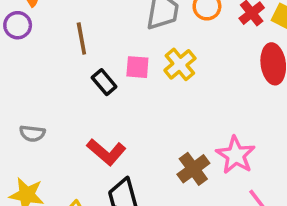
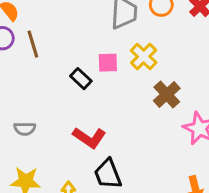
brown line: (81, 39) -> (33, 44), moved
brown cross: (193, 169) -> (167, 95), moved

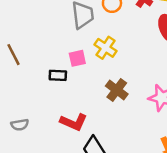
black rectangle: (81, 79) -> (58, 75), turned -30
brown cross: (167, 95) -> (117, 90), moved

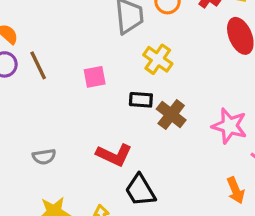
pink square: (77, 58) -> (95, 77), moved
black rectangle: (58, 75) -> (141, 100), moved

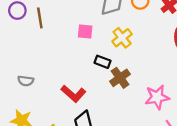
pink square: (95, 77) -> (85, 32), moved
pink star: (229, 126) -> (157, 97), turned 30

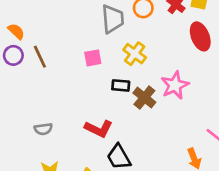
pink star: (157, 97) -> (175, 85), moved

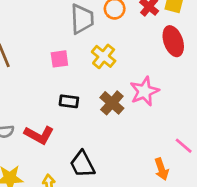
black rectangle: (121, 85) -> (69, 101), moved
red L-shape: (99, 129) -> (39, 135), moved

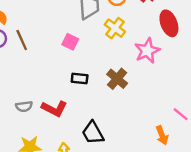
yellow cross: (104, 56) -> (115, 28), moved
pink square: (59, 59) -> (70, 42), turned 35
pink star: (144, 91) -> (147, 51), moved

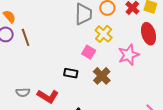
pink square: (70, 42) -> (89, 52), moved

